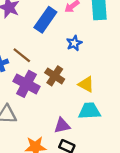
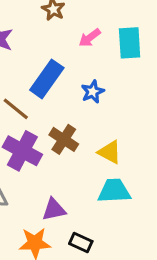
blue rectangle: (45, 20) -> (47, 79), moved
purple triangle: (62, 126) -> (54, 210), moved

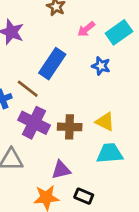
cyan rectangle: (130, 43) -> (119, 32), turned 60
blue star: (93, 92) -> (101, 66), moved, turned -30
brown cross: (64, 139) -> (70, 127), moved, turned -30

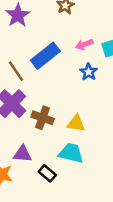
pink arrow: (86, 29) -> (84, 44), moved
yellow triangle: (105, 122) -> (76, 123), turned -36
black rectangle: (84, 196) -> (47, 173), moved

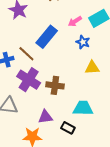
yellow triangle: (76, 123) -> (92, 68), moved

